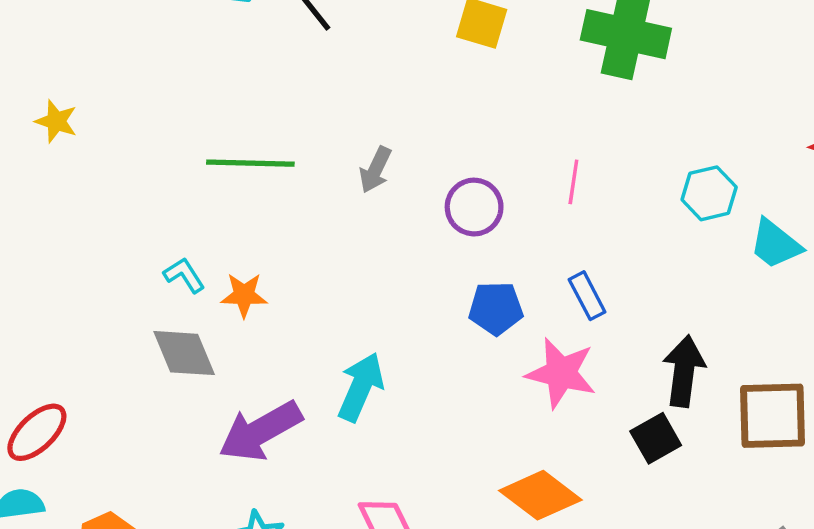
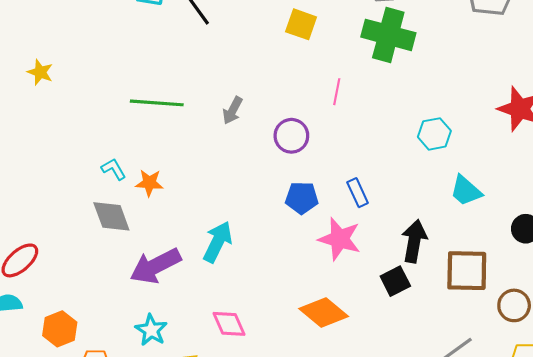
pink line: (573, 182) -> (337, 92), moved
cyan trapezoid: (775, 244) -> (466, 191), moved

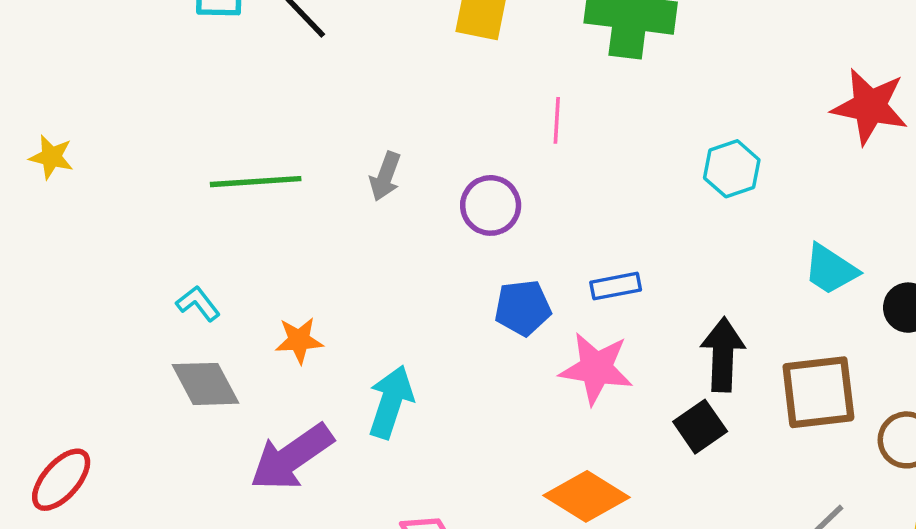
orange star: (149, 183) -> (299, 340), moved
cyan trapezoid: (466, 191) -> (831, 269), moved
blue rectangle: (358, 193) -> (616, 286), turned -68

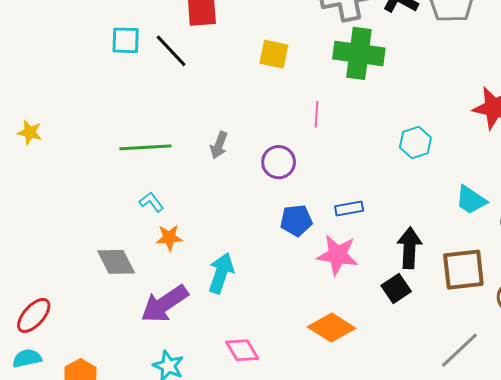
cyan L-shape: (198, 303) -> (151, 202), moved

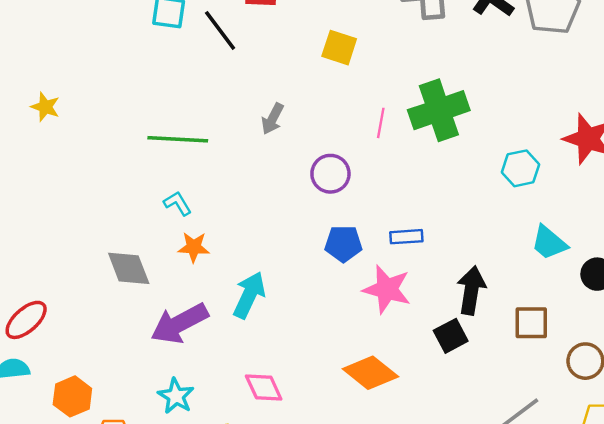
green cross: (359, 53) -> (439, 110), moved, turned -33
cyan hexagon: (415, 143) -> (521, 168), moved
gray arrow: (219, 145) -> (273, 119), moved
brown square: (463, 270) -> (531, 323), size x0.7

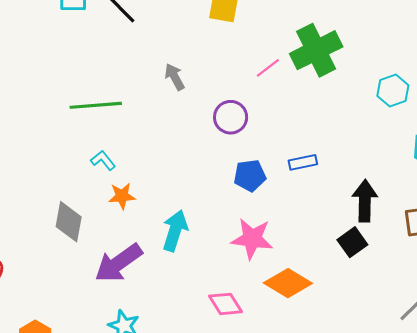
gray arrow: (273, 119) -> (175, 77), turned 132
pink line: (381, 123) -> (268, 68), turned 50
gray diamond: (129, 268) -> (69, 222), turned 39
pink star: (387, 289) -> (252, 239), moved
pink diamond: (264, 388) -> (226, 304), moved

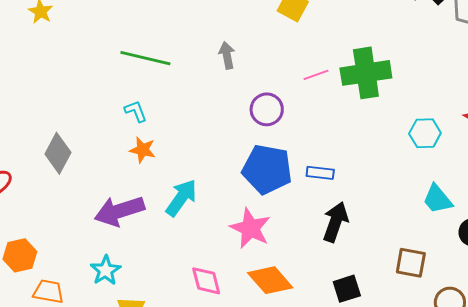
blue pentagon: (250, 176) -> (267, 169), size x1.6
black arrow: (365, 201) -> (335, 222), moved
gray diamond: (69, 222) -> (58, 153), moved
black square: (352, 242) -> (347, 289), moved

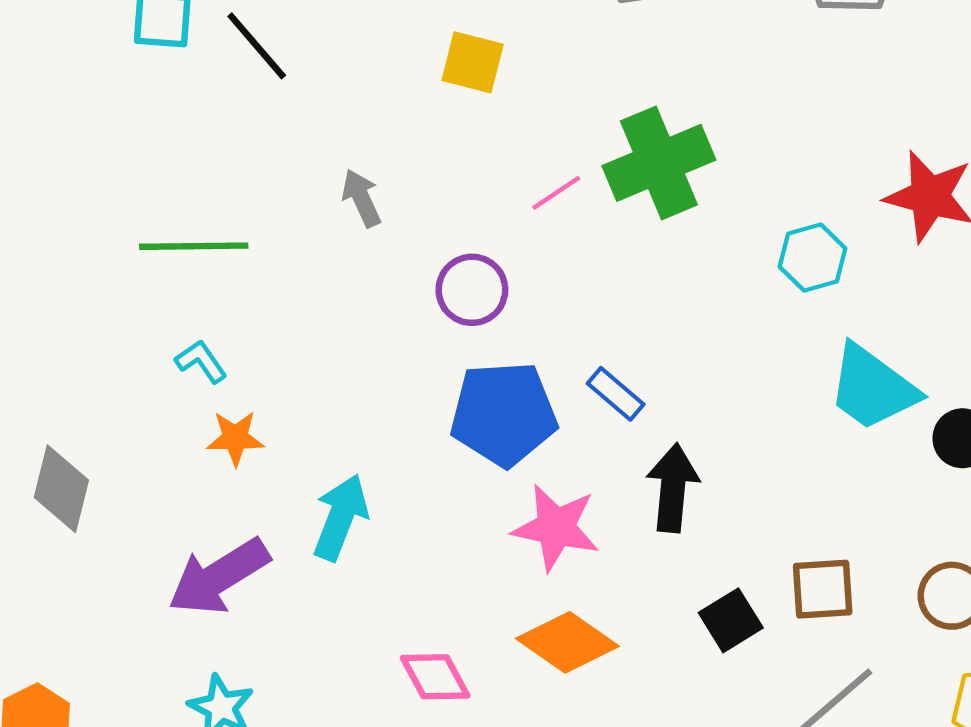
blue rectangle: (320, 173) -> (616, 394), turned 48
cyan trapezoid: (437, 199) -> (873, 388), size x1.4
pink star: (250, 228) -> (556, 527), moved
brown square: (411, 263) -> (823, 589), moved

